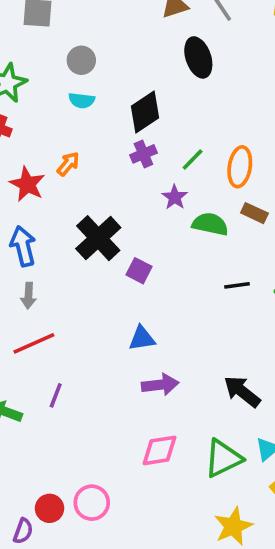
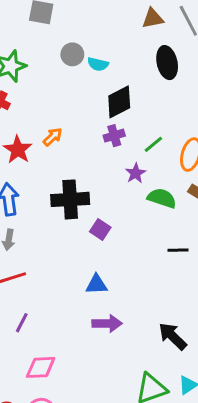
cyan semicircle: (82, 100) -> (98, 64), moved
black cross: (98, 238) -> (70, 199), turned 33
pink diamond: (159, 450) -> (41, 367), moved

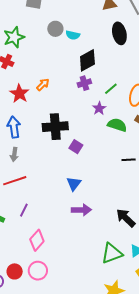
blue triangle: (96, 284) -> (74, 184), turned -49
pink diamond: (41, 367) -> (37, 240), turned -45

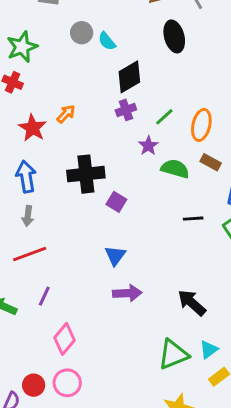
cyan semicircle: (73, 35) -> (107, 41), turned 40

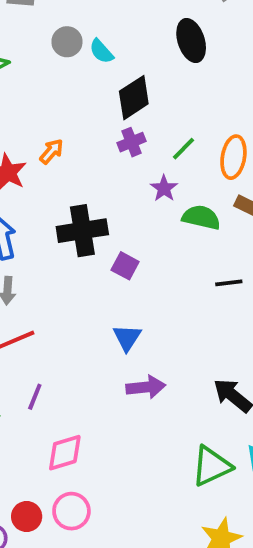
pink diamond: (64, 339) -> (65, 453), turned 36

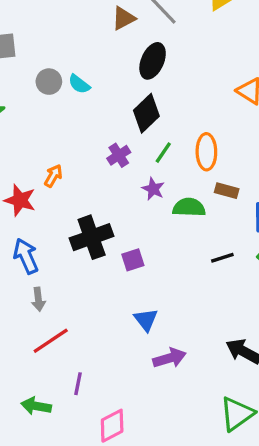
black ellipse: (191, 41) -> (153, 61), turned 52
black diamond: (134, 98) -> (146, 113), moved
purple square: (125, 266) -> (133, 260), turned -35

